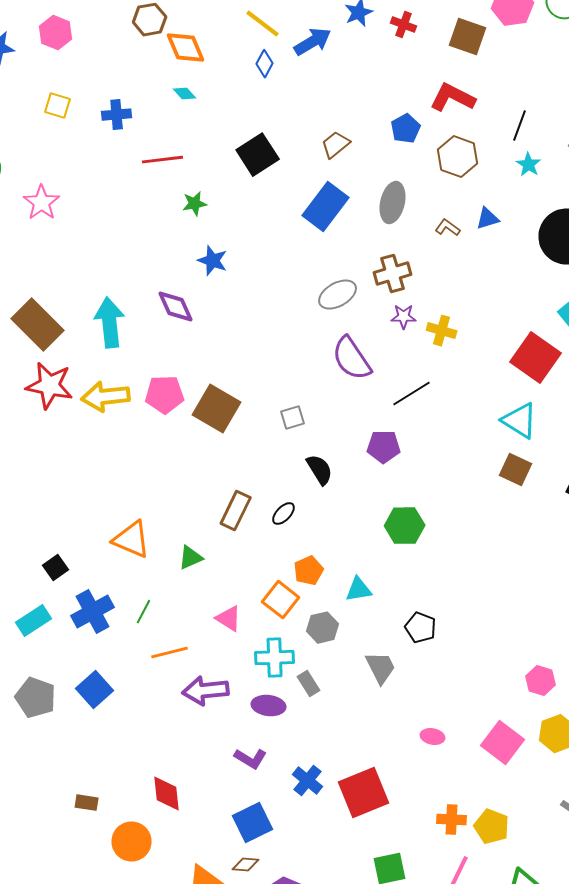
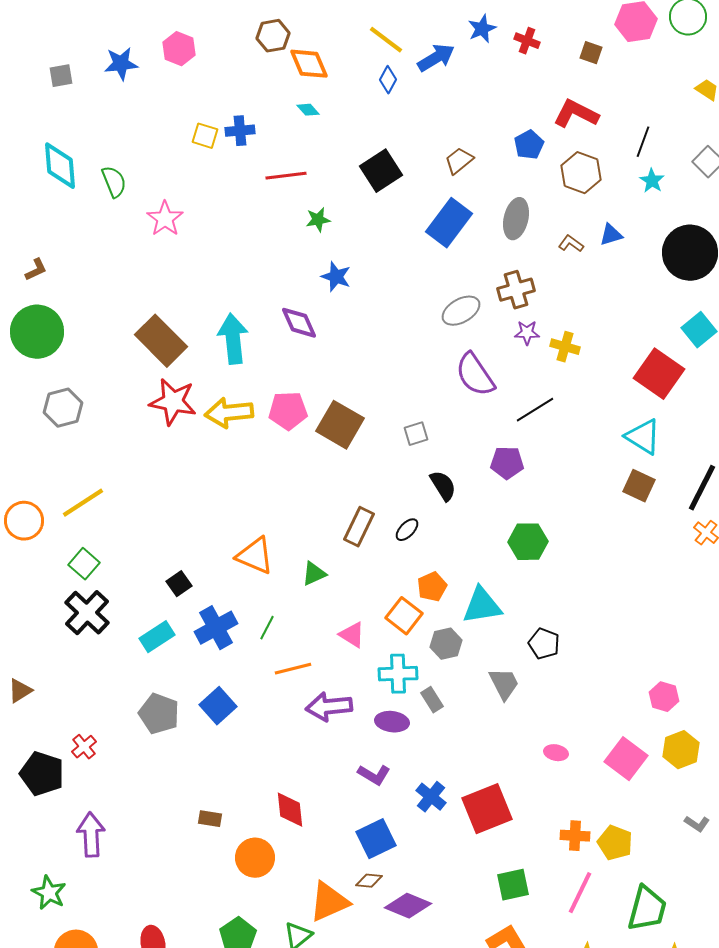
brown square: (468, 37) -> (591, 53), size x0.6
yellow square: (58, 106) -> (205, 136), moved
cyan triangle: (359, 590) -> (482, 606), size x1.5

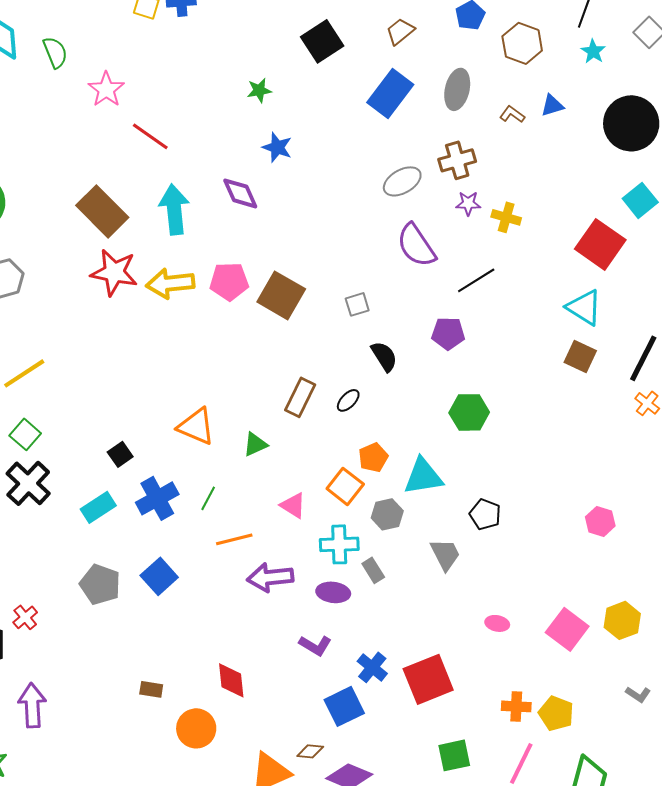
red line: (286, 176) -> (150, 136), moved, turned 42
pink hexagon: (664, 697) -> (600, 521), moved
blue square: (376, 839) -> (344, 706), moved

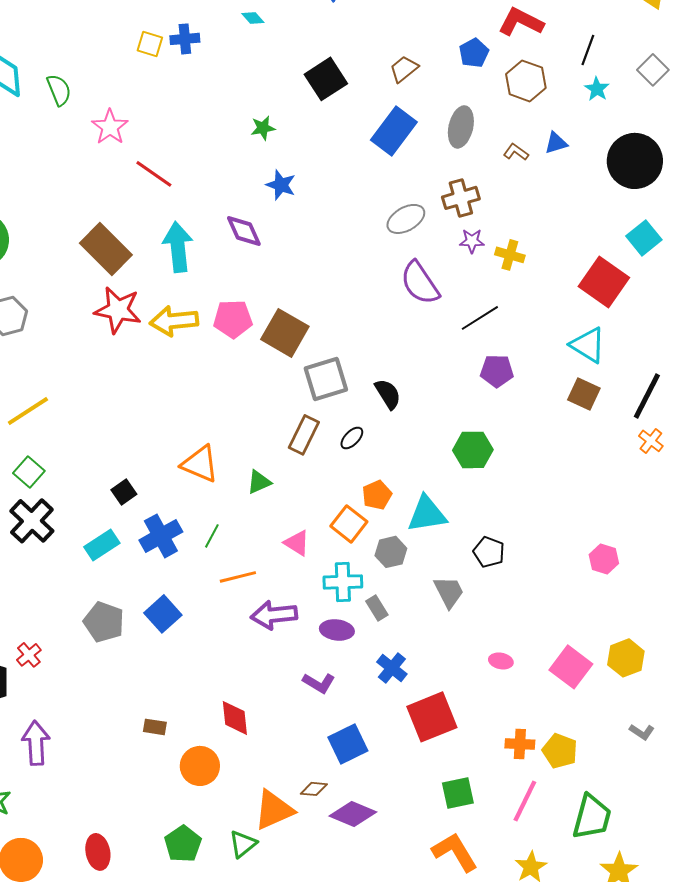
gray square: (357, 304) -> (326, 379), moved, size x1.8
purple pentagon: (448, 333) -> (497, 371), moved
blue cross: (372, 667) -> (392, 668), moved

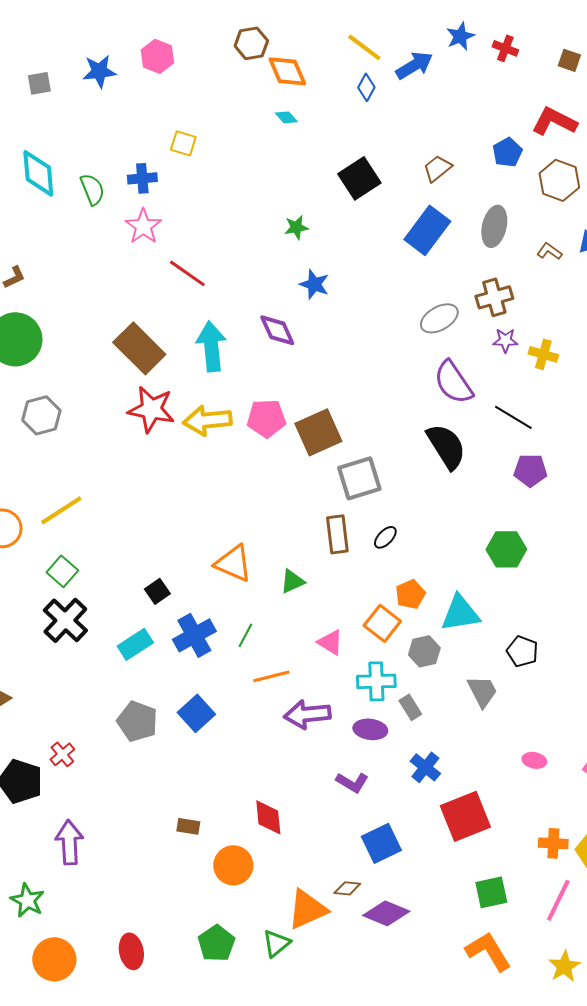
blue cross: (185, 39) -> (142, 178), moved
black line: (480, 318) -> (513, 417), turned 63
brown square: (285, 333) -> (318, 432), turned 36
black semicircle: (388, 394) -> (446, 446), moved, size x1.5
brown rectangle: (304, 435) -> (337, 534), turned -33

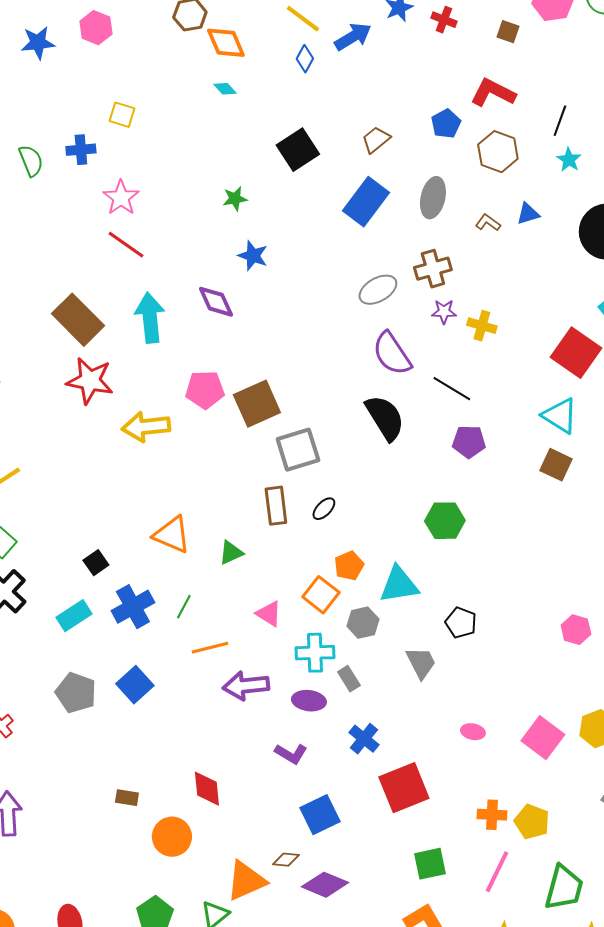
pink star: (143, 226) -> (121, 198), moved
yellow arrow: (207, 420) -> (146, 427), moved

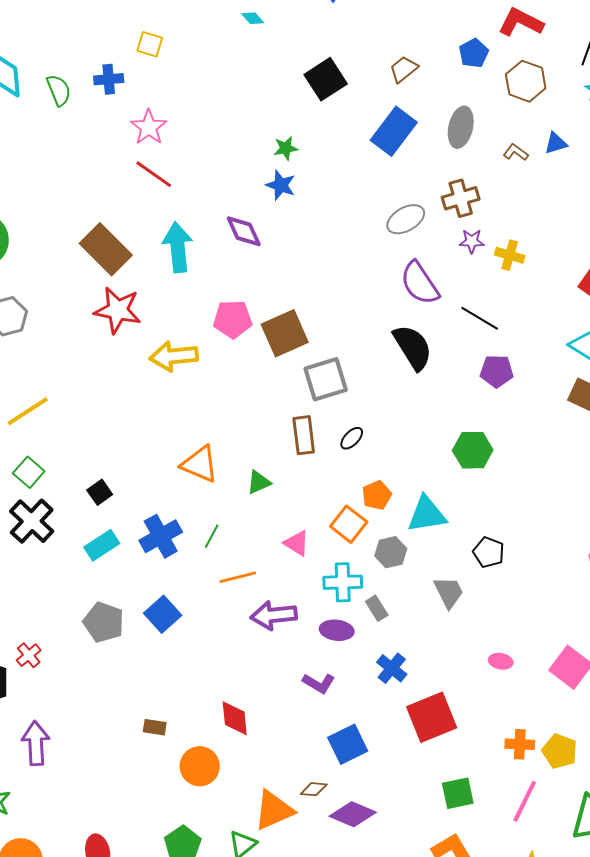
green star: (235, 199) -> (286, 148), moved
black square: (96, 563) -> (100, 492), moved

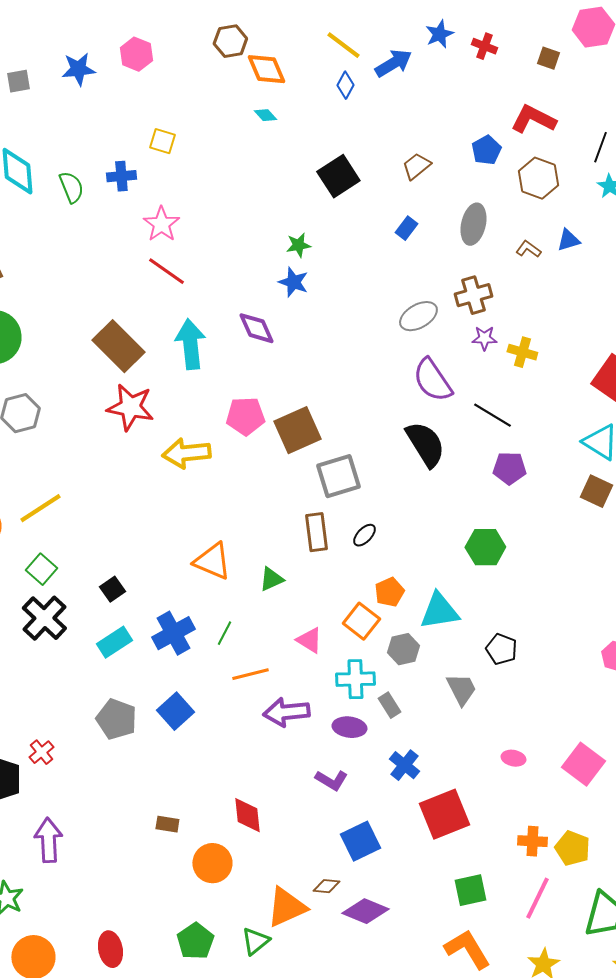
blue rectangle: (394, 131) -> (406, 228), size x0.5

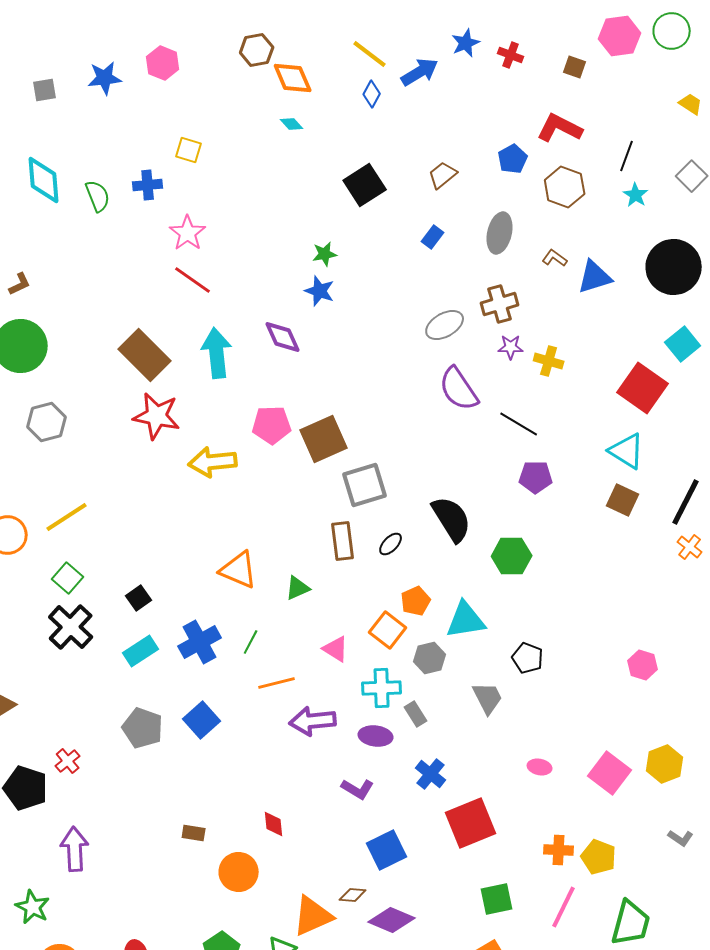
blue triangle: (568, 240) -> (595, 277), moved, size x1.5
black semicircle: (425, 444) -> (452, 519), moved
red diamond: (247, 815) -> (274, 824), size x0.7

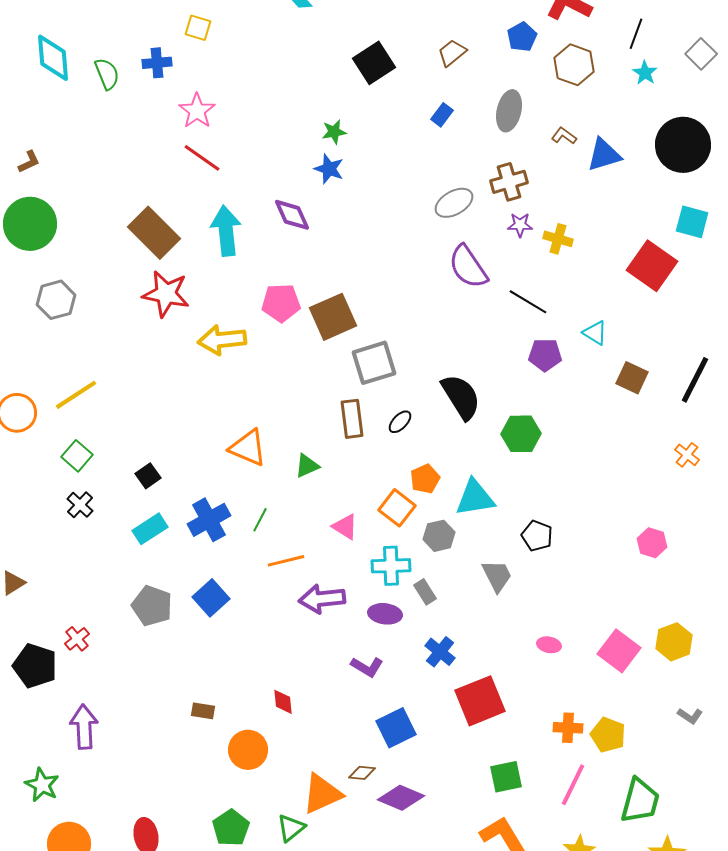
cyan square: (683, 344) -> (692, 222), turned -36
cyan triangle: (627, 451) -> (595, 333), moved, size x0.7
orange cross: (690, 547) -> (687, 455), moved
black cross: (71, 627) -> (80, 505), size x0.6

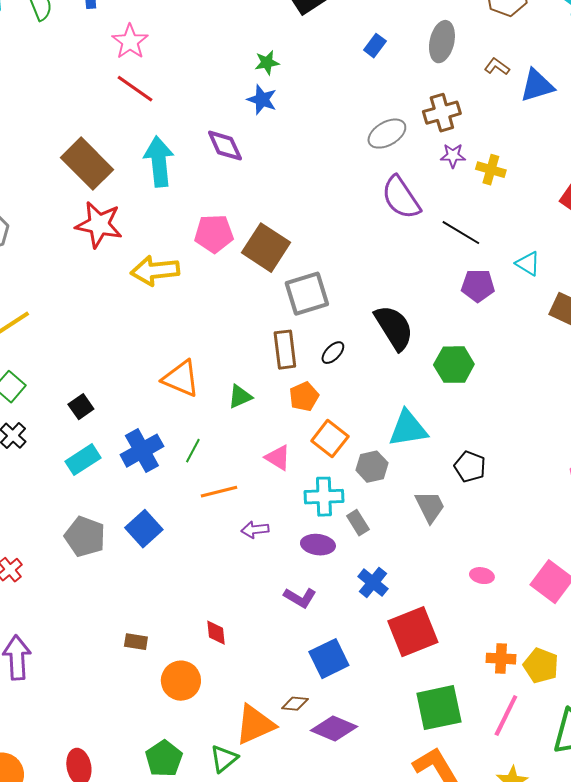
brown square: (333, 317) -> (266, 248), turned -33
orange pentagon: (425, 479) -> (304, 397), moved
purple arrow: (322, 599) -> (255, 530), size x0.6
green square: (506, 777) -> (439, 708), size x1.4

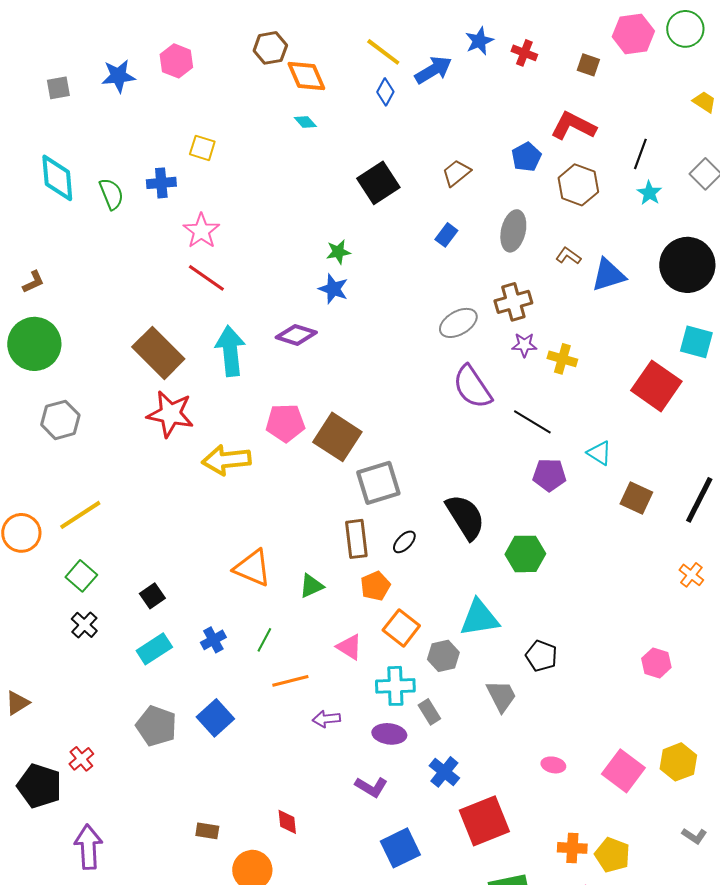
purple diamond: (225, 146) -> (296, 335), turned -48
blue cross: (142, 451) -> (213, 640), size x0.6

